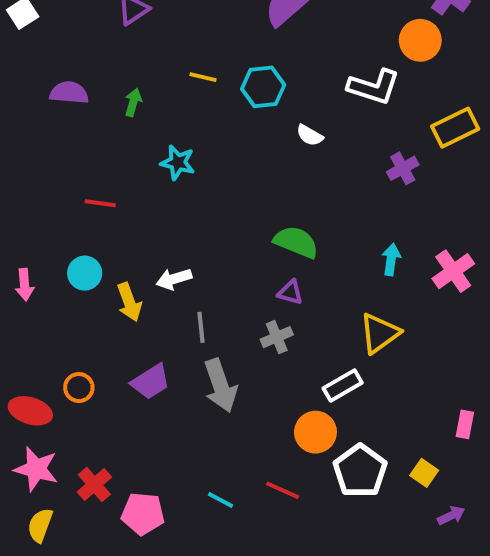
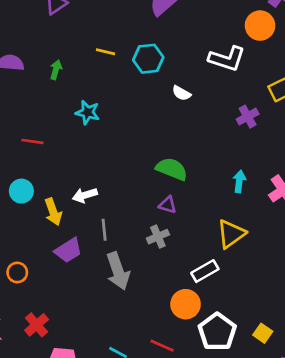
purple trapezoid: (151, 382) -> (68, 250), moved
red cross: (94, 485) -> (37, 325), moved

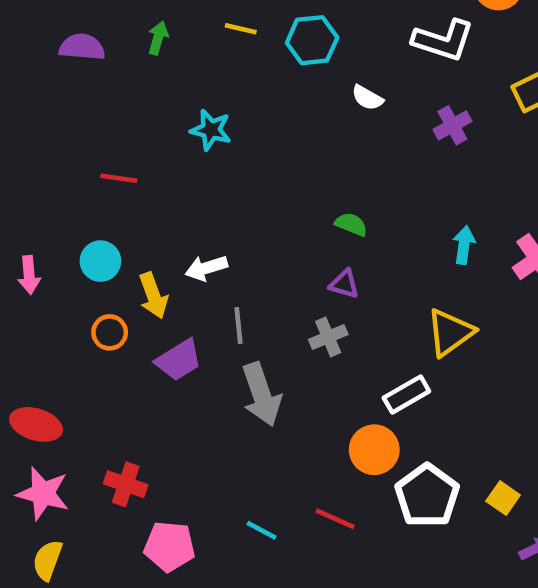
green arrow: (56, 70) -> (158, 38), moved
purple cross: (248, 117) -> (452, 125), moved
green semicircle: (172, 169) -> (351, 224), size x0.6
orange circle: (17, 272) -> (110, 332), moved
red cross: (37, 325) -> (126, 484), turned -30

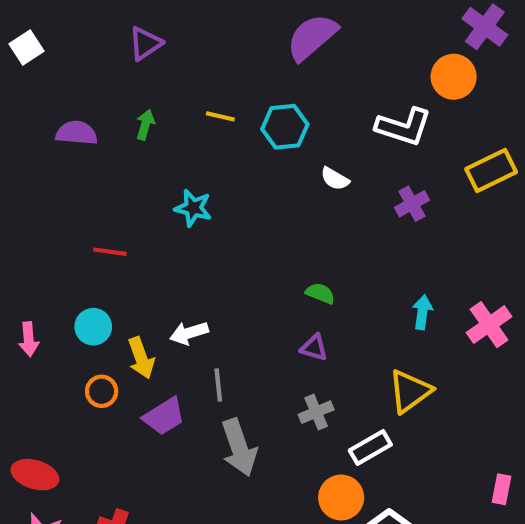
gray cross: (328, 337) -> (316, 412), moved

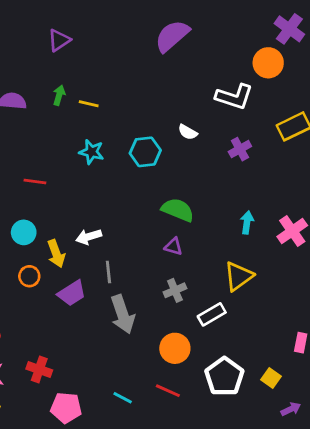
yellow line: (220, 116) -> (89, 104), moved
cyan hexagon: (285, 127) -> (145, 152), moved
green semicircle: (320, 293) -> (178, 210), size x1.6
orange circle: (341, 498) -> (175, 348), moved

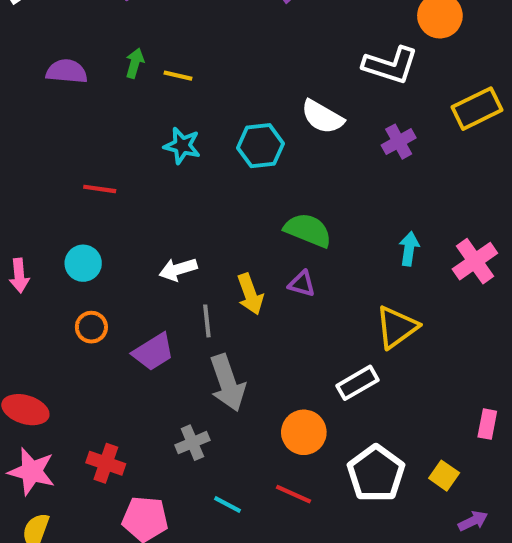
white semicircle: (188, 132) -> (322, 117), size x1.5
yellow arrow: (56, 254) -> (250, 294), moved
gray cross: (175, 290) -> (192, 443), moved

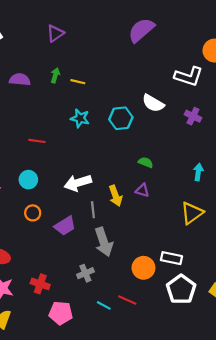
purple cross: (399, 142) -> (193, 116), turned -35
green semicircle: (308, 230) -> (146, 162), size x0.6
white arrow: (178, 269) -> (78, 183), size x1.4
white rectangle: (357, 383) -> (171, 258), moved, turned 42
red line: (294, 494) -> (127, 300), moved

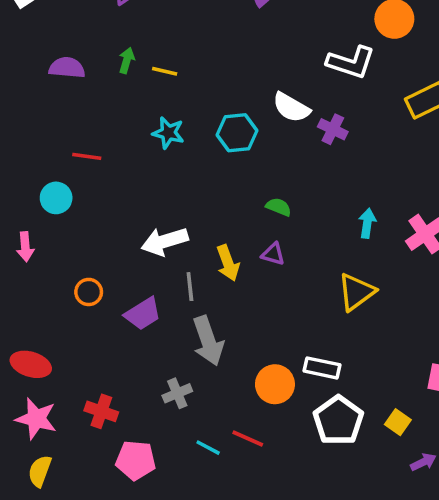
purple cross: (193, 116) -> (333, 129), moved
red line: (37, 141) -> (87, 156), moved
cyan circle: (28, 180) -> (56, 198), moved

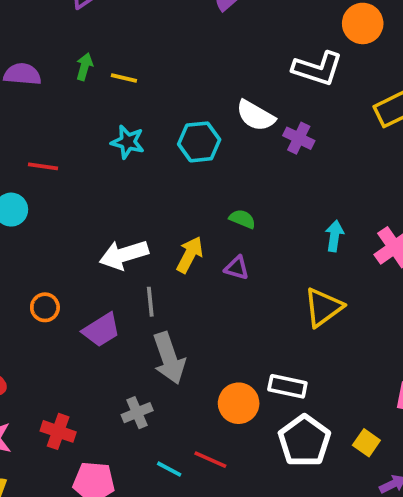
yellow arrow: (228, 263) -> (190, 255), moved, turned -132

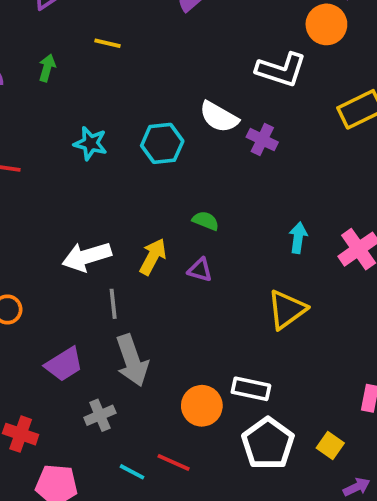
yellow line: (124, 78) -> (107, 43), moved
purple trapezoid: (101, 330) -> (64, 364), moved

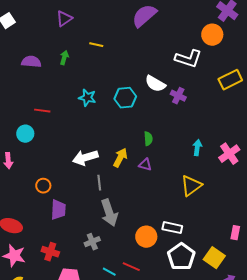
green semicircle: (206, 221) -> (148, 139), turned 64
purple trapezoid: (64, 364) -> (58, 210), moved, turned -55
yellow square: (330, 445) -> (214, 258), size x1.5

